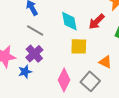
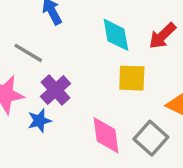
gray line: (35, 31) -> (28, 53), moved
pink diamond: (64, 80) -> (106, 135), turned -35

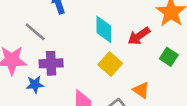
yellow square: (132, 78) -> (110, 64), turned 30
purple cross: (56, 90) -> (51, 63), turned 30

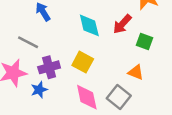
green square: (169, 57) -> (145, 41), moved
yellow square: (110, 64) -> (83, 62), moved

